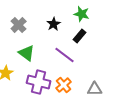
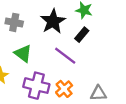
black star: (54, 24) -> (53, 21), size x1.6
gray cross: (19, 25) -> (14, 22), turned -35

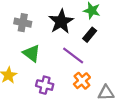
purple cross: (36, 86) -> (45, 85), size x0.7
orange cross: (64, 89) -> (82, 81), moved

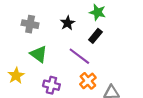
black star: (61, 22) -> (68, 23), size x0.6

